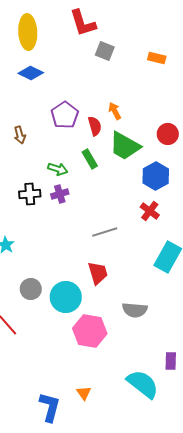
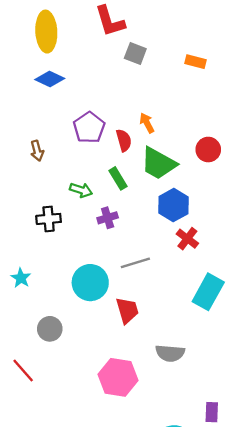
blue hexagon: (156, 176) -> (174, 205), moved
purple cross: (60, 194) -> (108, 218), moved
cyan circle: (66, 297) -> (90, 283), moved

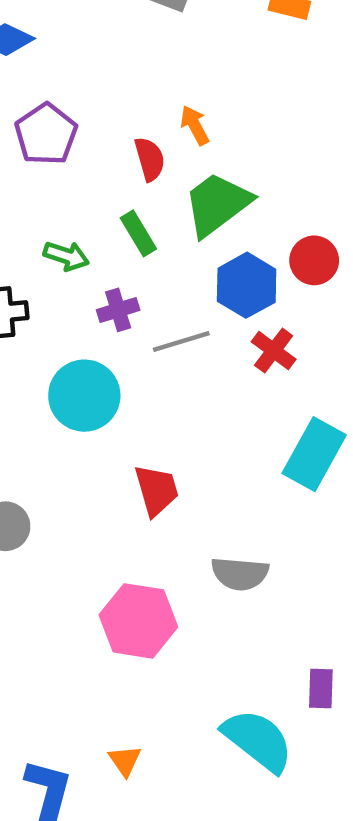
purple pentagon: (89, 128) -> (46, 134), moved
red circle: (208, 150) -> (314, 260), moved
green trapezoid: (158, 163) -> (217, 204), turned 114
gray line: (135, 263) -> (181, 342), moved
cyan circle: (90, 283) -> (84, 396), moved

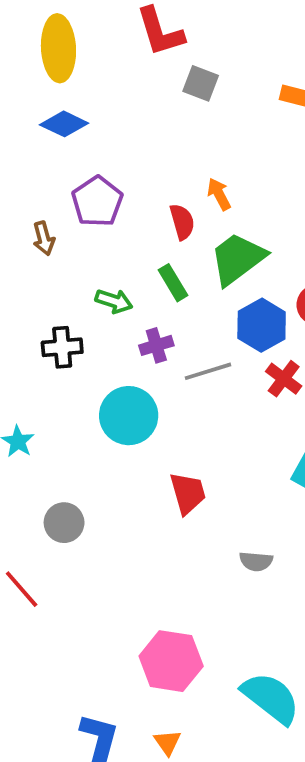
gray semicircle: (240, 574) -> (256, 561), size x0.7
pink hexagon: (138, 621) -> (171, 661), moved
orange triangle: (125, 761) -> (167, 742), moved

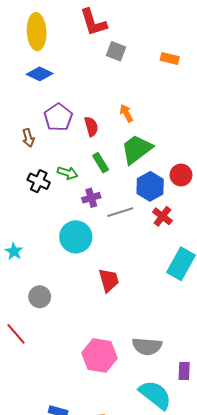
red semicircle: (182, 222) -> (91, 127), moved
black cross: (62, 347) -> (39, 181), moved, turned 30
gray semicircle: (256, 561) -> (147, 346), moved, size x1.6
pink hexagon: (171, 661) -> (100, 356), moved

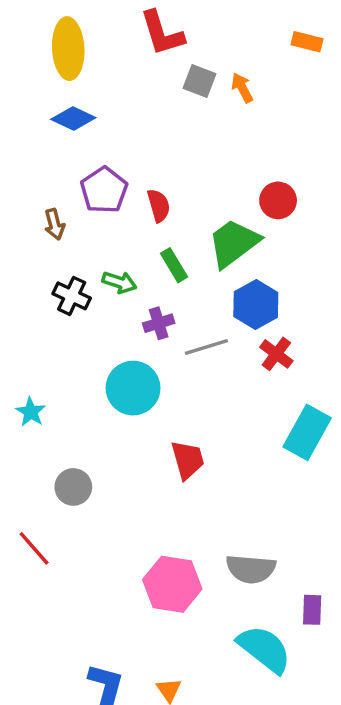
orange rectangle: (170, 58) -> (307, 42), moved
orange arrow: (126, 113) -> (242, 88), moved
red circle: (181, 175) -> (278, 200), moved

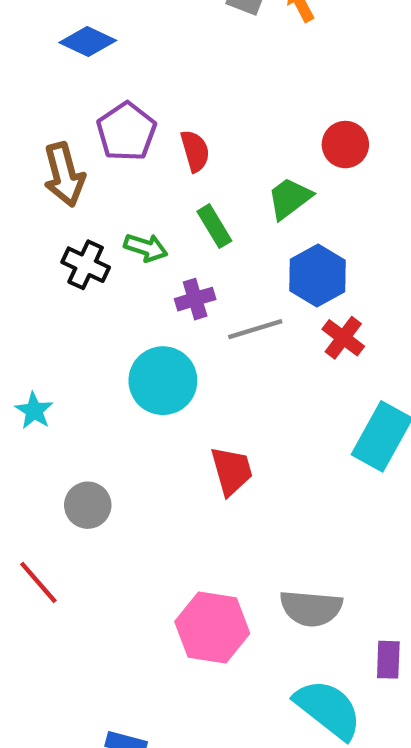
brown arrow: (55, 224) -> (64, 175), size x1.6
green trapezoid: (234, 243) -> (290, 198), size x0.7

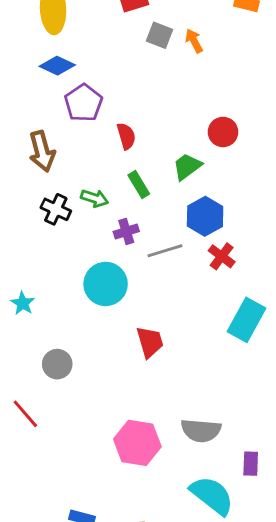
purple pentagon: (126, 132) -> (83, 103), moved

